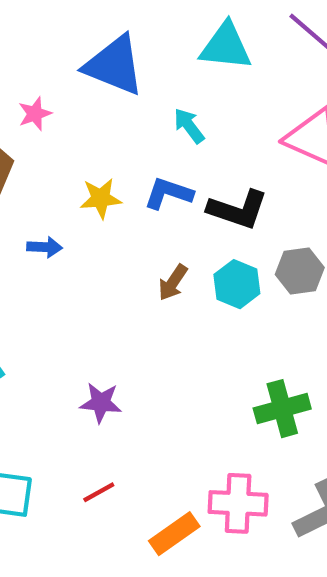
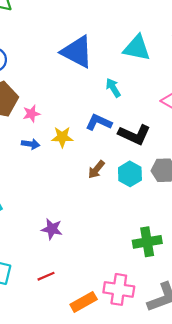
pink star: (35, 114) -> (31, 114), moved
yellow star: (101, 198) -> (62, 137), moved

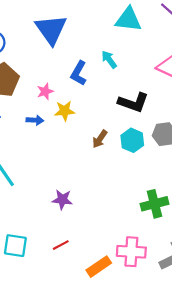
blue triangle: (77, 52) -> (51, 29), moved, turned 32
pink star: (31, 114) -> (45, 91), moved
blue L-shape: (99, 122) -> (79, 73), moved, turned -80

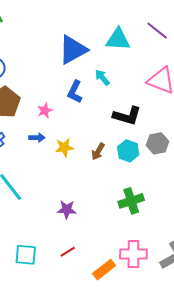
blue triangle: (51, 29) -> (73, 50), moved, turned 40
yellow star: (65, 111) -> (64, 147), moved
green cross: (154, 204) -> (131, 201), moved

